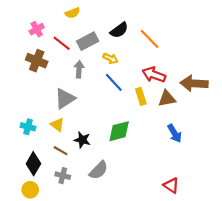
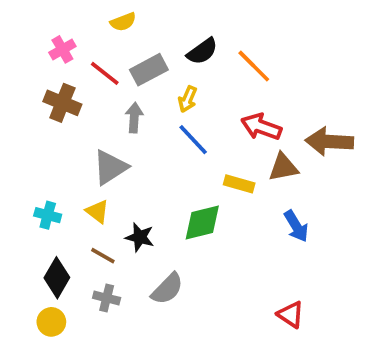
yellow arrow: (110, 58) -> (188, 99), turned 88
yellow rectangle: (141, 96) -> (239, 184), moved, turned -56

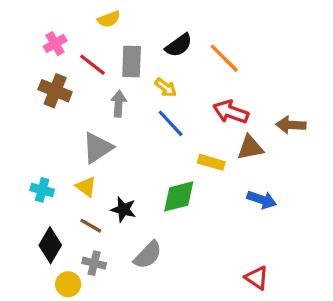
gray rectangle: (149, 70) -> (132, 61), turned -60
yellow arrow: (188, 99) -> (166, 87), turned -75
brown arrow: (329, 142) -> (291, 125), size x0.7
blue arrow: (296, 226) -> (262, 200), turned -40
yellow circle: (51, 322) -> (68, 284), moved

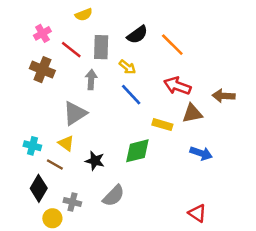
brown line: (91, 226) -> (55, 165), moved

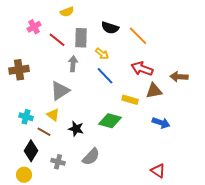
black semicircle: (137, 35) -> (110, 28), turned 54
brown cross: (42, 70) -> (19, 70), moved, turned -30
green diamond: (137, 151) -> (110, 121), turned 30
yellow circle: (52, 218) -> (24, 175), moved

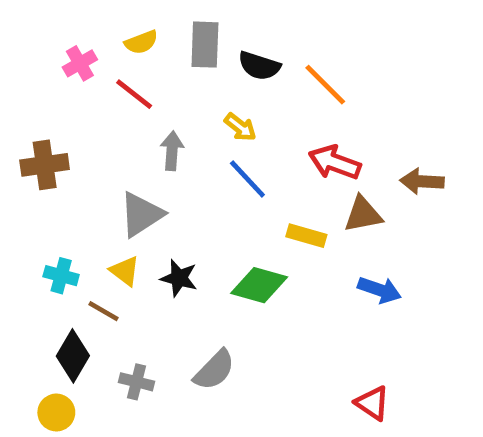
yellow semicircle: (67, 12) -> (141, 42), moved
gray rectangle: (81, 38) -> (205, 45), moved
black star: (76, 129) -> (179, 278), moved

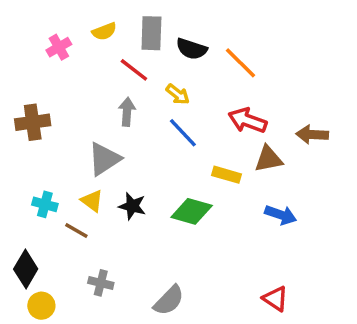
red line: (134, 94) -> (134, 70), moved
black diamond: (73, 356) -> (26, 269), moved
gray semicircle: (214, 370) -> (169, 300), moved

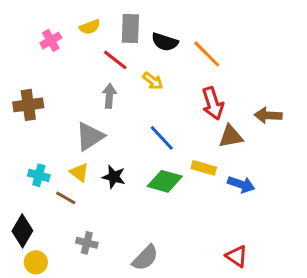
red arrow: (247, 121) -> (213, 103), turned -128
blue line: (183, 133) -> (162, 138), moved
yellow rectangle: (227, 175) -> (204, 168), moved

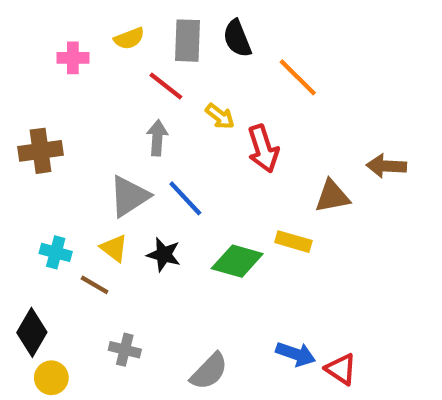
pink cross: (51, 40) -> (73, 58), turned 30
black semicircle: (165, 42) -> (237, 38), moved, turned 50
red arrow: (213, 103) -> (263, 149), moved
blue line: (162, 138) -> (185, 198), moved
blue arrow: (241, 184) -> (296, 354), moved

